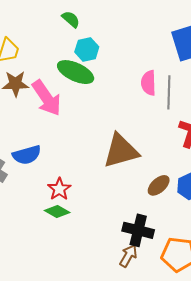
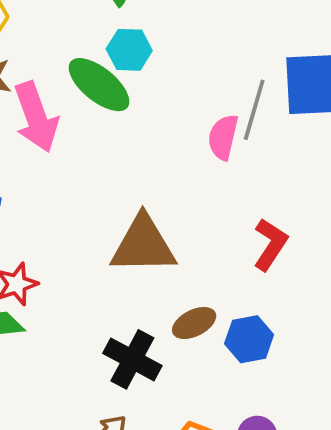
gray line: (169, 92) -> (254, 110), moved
black cross: (138, 230) -> (132, 359), moved

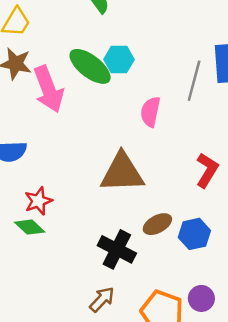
cyan hexagon: (129, 50) -> (119, 60), moved
pink semicircle: (223, 137) -> (150, 112), moved

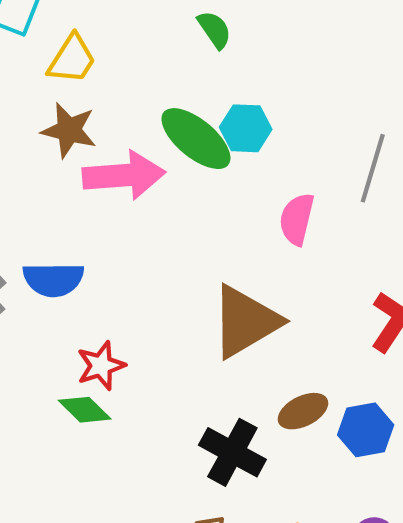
pink arrow: (48, 89) -> (124, 175), turned -75
brown triangle: (122, 173) -> (245, 322), turned -30

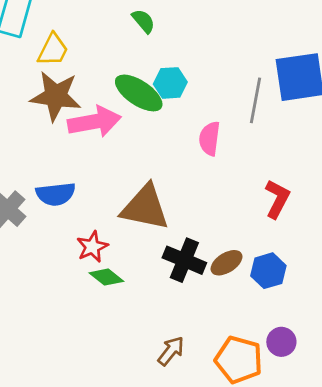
brown star: (69, 130) -> (56, 96), size x1.4
brown triangle: (245, 322) -> (145, 207), moved, turned 48
green diamond: (85, 410) -> (106, 277), moved
black cross: (232, 452) -> (184, 260), moved

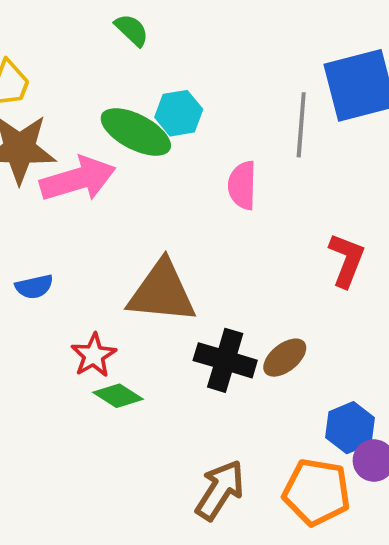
blue semicircle: (56, 194) -> (34, 287), size x0.7
blue hexagon: (268, 271) -> (350, 428), moved
brown arrow: (171, 351) -> (220, 490), size x1.4

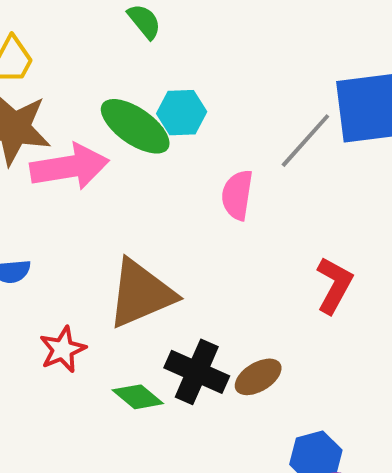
gray line: (301, 125) -> (305, 141), turned 30
brown triangle: (162, 292) -> (141, 294), turned -36
green diamond: (118, 396) -> (138, 397), moved

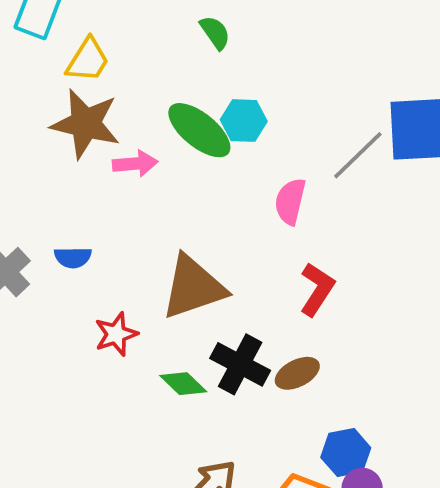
pink arrow: (70, 167) -> (135, 164), size x0.6
red L-shape: (334, 285) -> (317, 289), moved

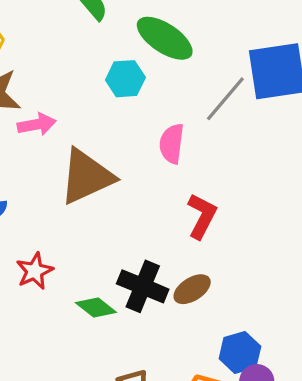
green ellipse: (199, 130) -> (165, 38), moved
brown triangle: (193, 287) -> (86, 177), moved

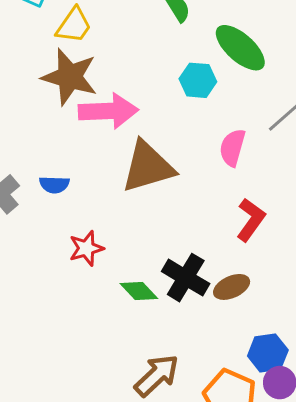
pink arrow: (37, 124) -> (108, 111), size x1.6

